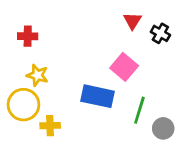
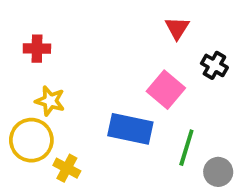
black cross: (160, 33) -> (214, 65), moved
yellow cross: (50, 126) -> (67, 168), turned 30

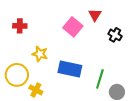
pink square: (166, 90) -> (73, 27), moved
yellow star: (50, 101) -> (40, 54), moved

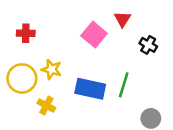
yellow circle: (17, 75) -> (22, 78), moved
green line: (100, 79) -> (124, 85), moved
yellow cross: (36, 90) -> (46, 106), moved

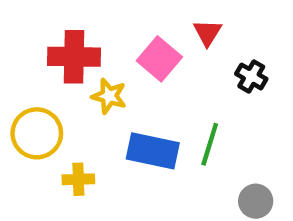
red cross: (26, 33) -> (74, 57), moved, size x1.6
yellow star: (52, 69) -> (109, 96), moved
yellow cross: (46, 106) -> (78, 179), turned -30

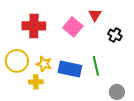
yellow star: (109, 96) -> (44, 64), moved
green line: (210, 144) -> (96, 66), turned -30

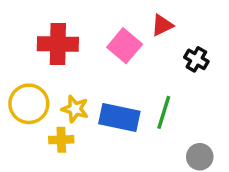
red triangle: (95, 15) -> (162, 25), turned 32
green line: (96, 66) -> (164, 112), turned 30

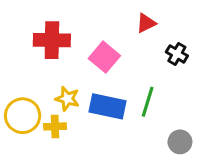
pink square: (125, 46) -> (104, 57), moved
yellow circle: (29, 104) -> (23, 116), moved

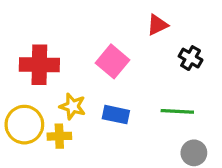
red cross: (52, 40) -> (39, 65), moved
green line: (148, 102) -> (177, 111), moved, turned 76
blue rectangle: (107, 106) -> (116, 115), size x0.7

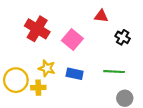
red triangle: (157, 25) -> (101, 16), turned 32
red cross: (39, 65) -> (37, 29), moved, turned 30

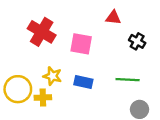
pink square: (72, 40) -> (81, 44), turned -30

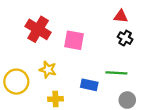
red triangle: (113, 18) -> (121, 16), moved
blue rectangle: (83, 82) -> (89, 85), moved
yellow cross: (43, 97) -> (55, 99), moved

